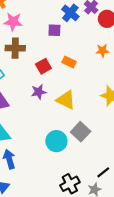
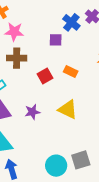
purple star: (39, 92) -> (32, 112), moved
gray square: (81, 132) -> (81, 160), moved, turned 30
cyan circle: (56, 141) -> (56, 166), moved

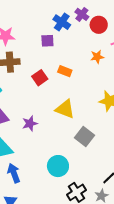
purple star: (32, 112) -> (30, 123), moved
gray square: (81, 160) -> (85, 137), moved, turned -30

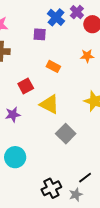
red square: (40, 78) -> (26, 86), moved
cyan circle: (58, 166) -> (15, 157), moved

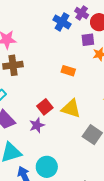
purple square: (40, 34) -> (88, 40), moved
red square: (26, 86) -> (45, 107), moved

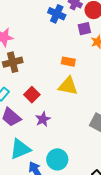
red square: (45, 107) -> (32, 95), moved
yellow triangle: (71, 109) -> (68, 86), moved

